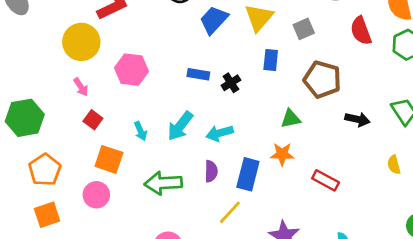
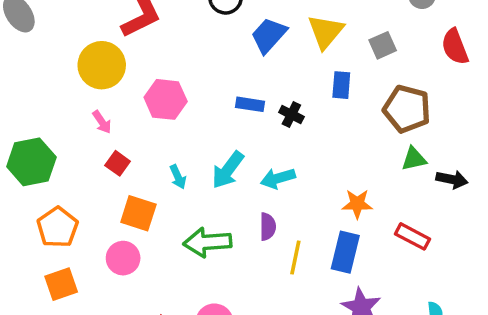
black cross: (231, 83) -> (291, 114), turned -30
green triangle: (291, 119) -> (414, 159), moved
black arrow: (357, 119) -> (452, 179), moved
blue rectangle: (248, 174) -> (345, 252), moved
yellow line: (230, 212) -> (295, 258), moved, turned -30

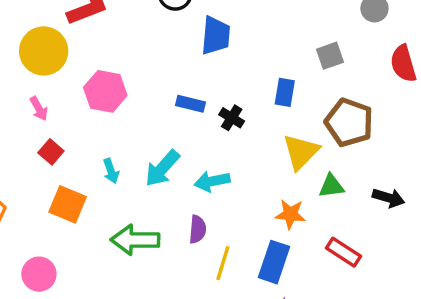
yellow triangle: (326, 32) -> (301, 152), moved
blue trapezoid: (269, 35) -> (216, 36), turned 138
green triangle: (414, 159) -> (331, 186), moved
pink circle: (123, 258) -> (39, 274), moved

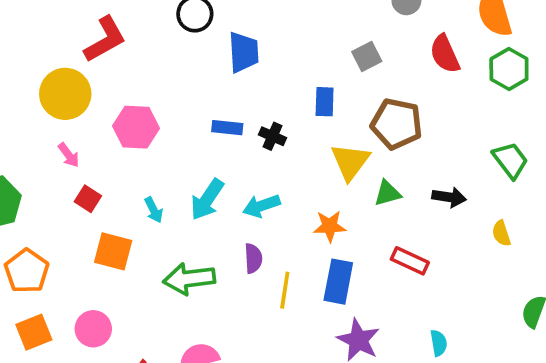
orange star: (290, 214) -> (330, 226), moved

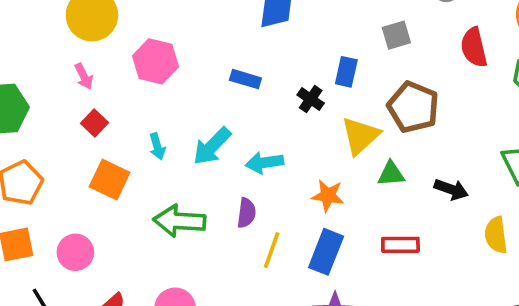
black cross: (272, 136) -> (311, 99), moved
yellow semicircle: (501, 233) -> (496, 235), size x1.4
red rectangle: (410, 261) -> (400, 245), turned -36

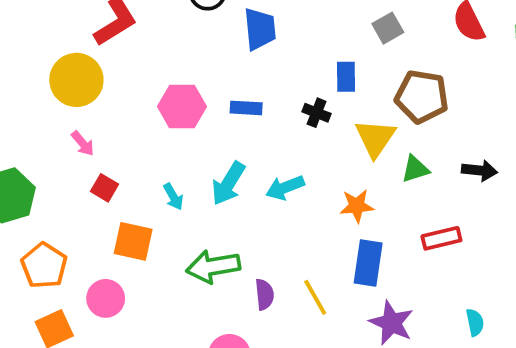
pink hexagon: (155, 61) -> (182, 106), moved
purple semicircle: (246, 213) -> (264, 294), moved
yellow line: (272, 250) -> (315, 297), moved, turned -36
pink circle: (75, 252) -> (106, 298), moved

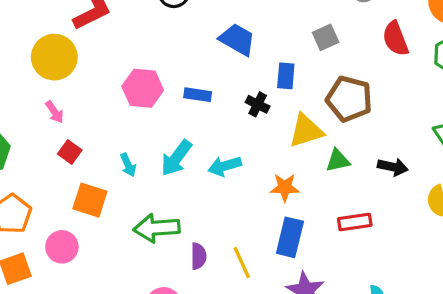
blue trapezoid: (260, 29) -> (237, 39), moved, turned -60
yellow triangle: (375, 138) -> (306, 131), turned 33

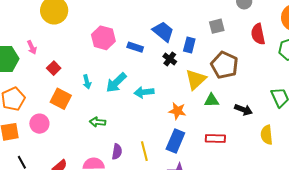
blue trapezoid: (237, 39) -> (163, 32), moved
pink arrow: (55, 112) -> (32, 47), moved
yellow triangle: (306, 131) -> (196, 80), turned -35
green arrow: (157, 228) -> (97, 122), size x0.6
purple semicircle: (198, 256) -> (117, 152), moved

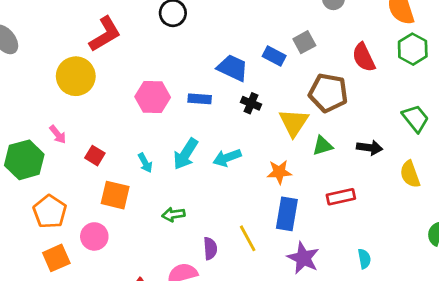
red semicircle: (258, 34) -> (364, 57), moved
blue rectangle: (189, 45) -> (274, 56), moved, turned -63

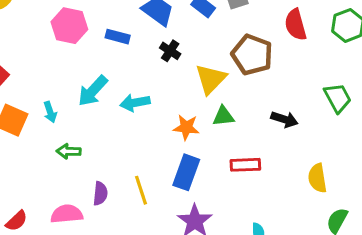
green triangle: (323, 146) -> (223, 116), moved
cyan arrow: (145, 163) -> (50, 112), moved
yellow semicircle: (410, 174) -> (317, 178), moved

